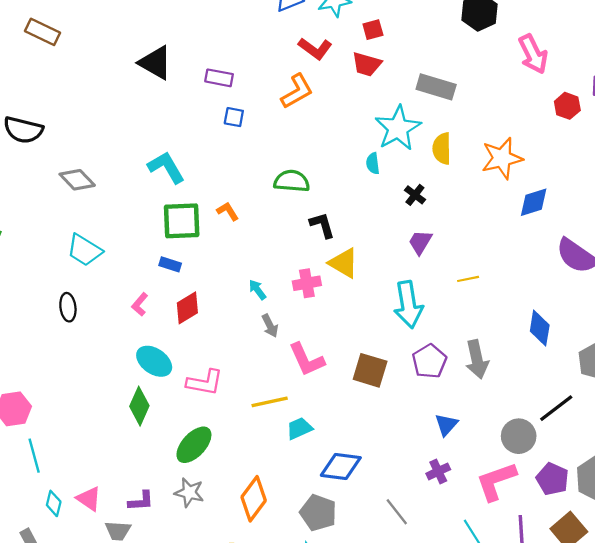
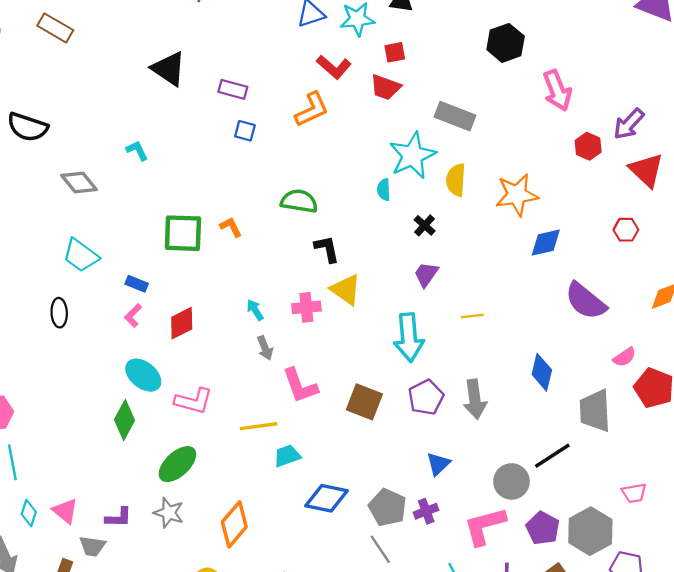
cyan L-shape: (166, 167) -> (137, 151), moved, size x0.6
blue rectangle: (170, 264) -> (137, 284), moved
gray pentagon: (318, 513) -> (388, 507), moved

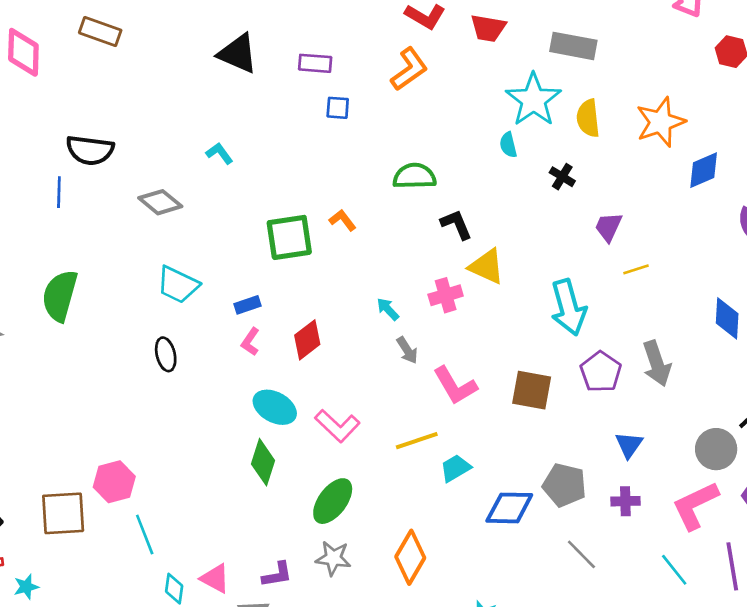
purple trapezoid: (426, 274) -> (608, 227), moved
blue rectangle: (137, 284) -> (247, 305), turned -30
pink L-shape: (194, 401) -> (337, 426), turned 39
gray pentagon: (388, 507) -> (564, 485), moved
purple cross: (426, 511) -> (625, 501), turned 30

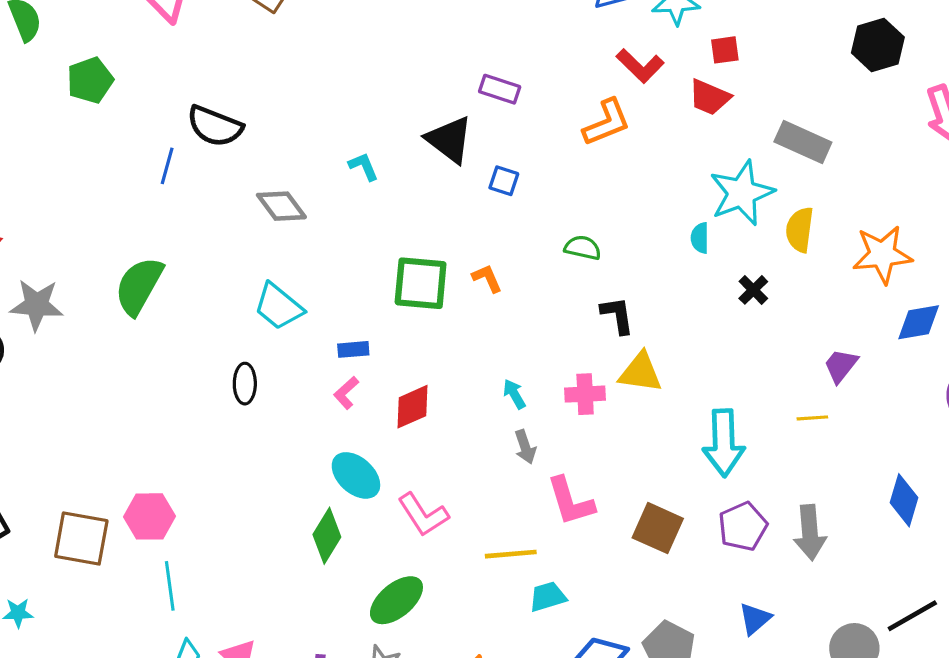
black triangle: (238, 54) -> (449, 140), moved
blue square: (338, 108) -> (504, 181), moved
green semicircle: (414, 176) -> (583, 248), size x0.7
purple trapezoid: (608, 227) -> (841, 366), moved
yellow triangle: (487, 266) -> (640, 372), turned -30

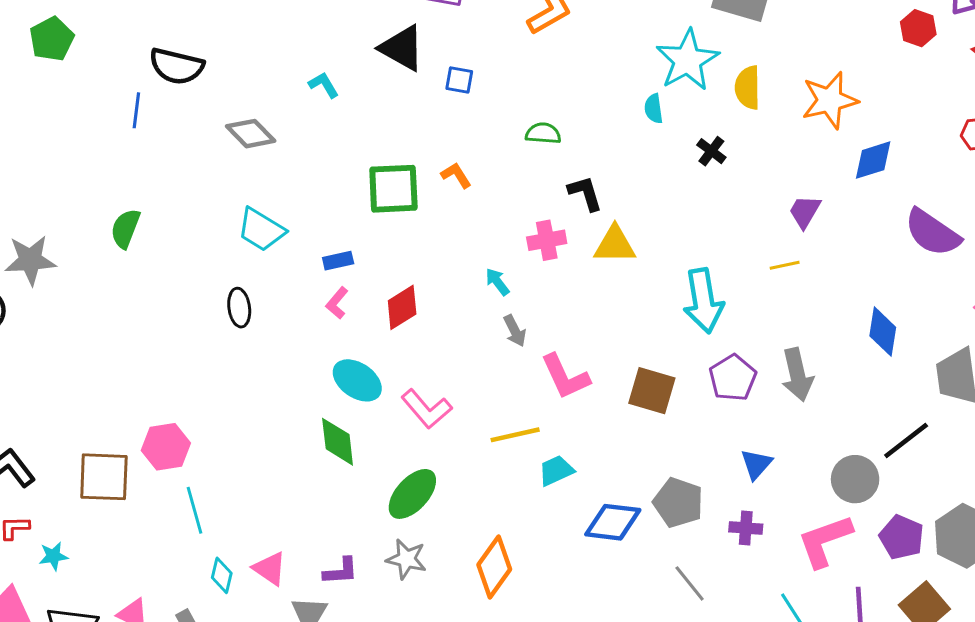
green semicircle: (139, 286) -> (125, 228), size x0.7
pink cross: (585, 394) -> (547, 240), moved
green diamond: (327, 536) -> (338, 442), turned -30

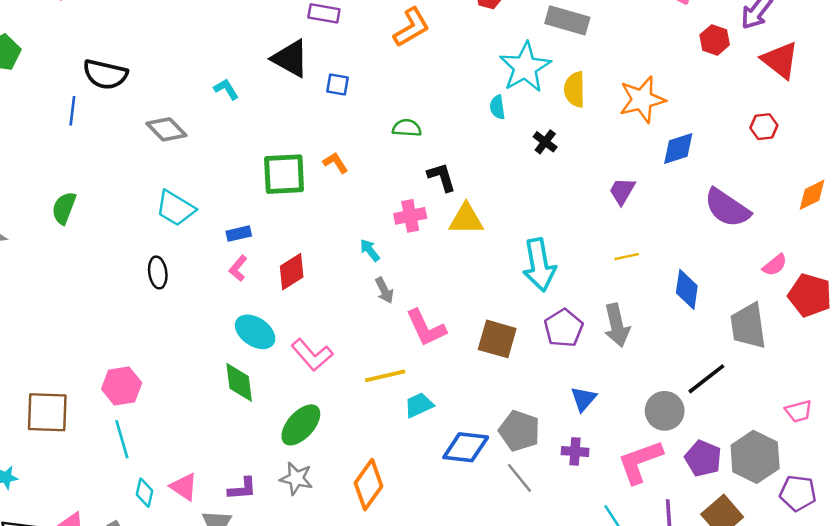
yellow line: (785, 265) -> (627, 257), moved
pink hexagon: (166, 447) -> (122, 386), moved
gray line: (690, 583) -> (519, 478), moved

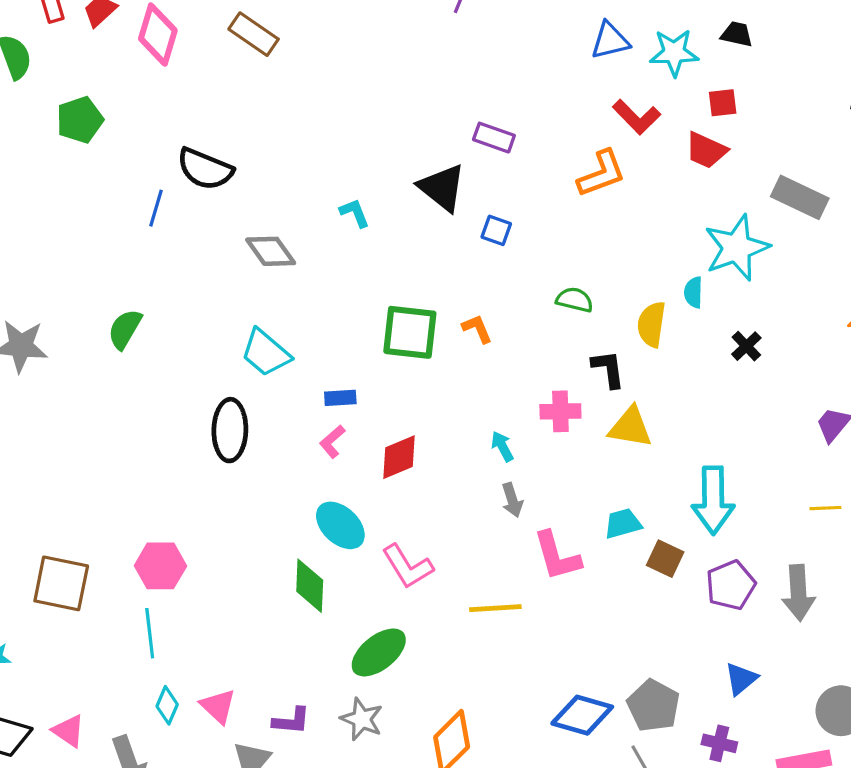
yellow semicircle: (575, 89) -> (652, 324), moved
black ellipse: (158, 272) -> (230, 430), size x1.5
brown square: (497, 339) -> (665, 559), moved, size x0.7
cyan trapezoid: (419, 405) -> (623, 524), moved

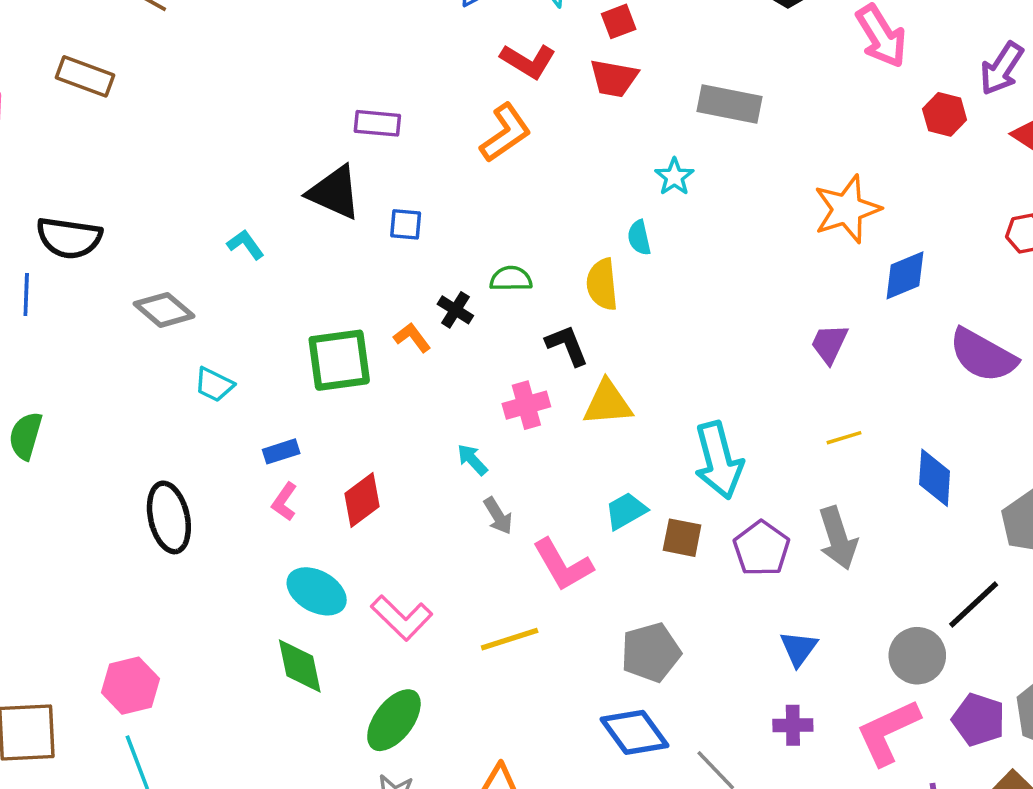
cyan star: (737, 248) -> (674, 177), size x0.5
black cross: (746, 346) -> (455, 310), moved
cyan trapezoid: (266, 353) -> (214, 385), moved, size x0.7
gray pentagon: (653, 706) -> (651, 652), moved, turned -30
blue diamond: (582, 715) -> (635, 732), turned 52

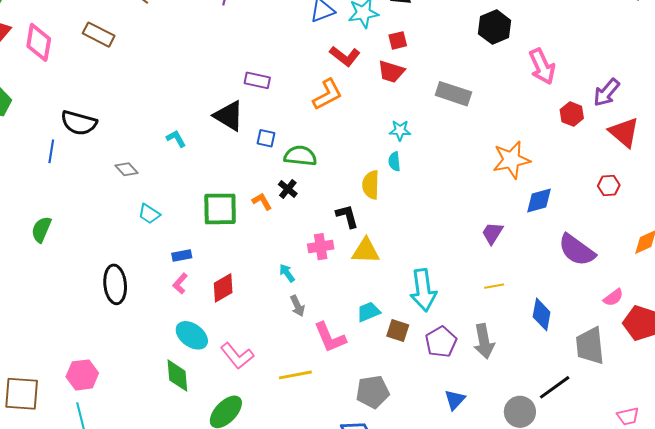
cyan star: (674, 177) -> (400, 130), moved, turned 30
green semicircle: (511, 279) -> (300, 156), moved, size x1.4
gray diamond: (164, 310) -> (126, 169), size x0.7

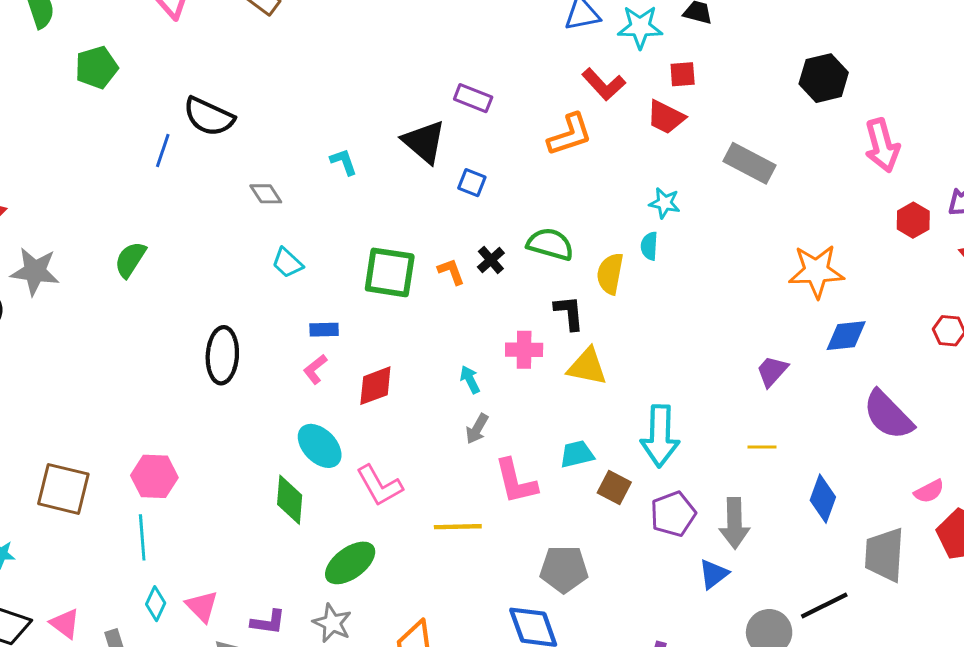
green semicircle: (300, 156) -> (550, 244), moved
gray arrow: (297, 306) -> (477, 429), turned 45
blue triangle: (455, 400) -> (714, 574), moved

